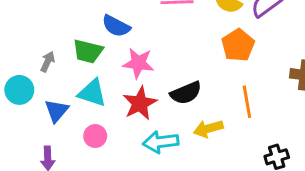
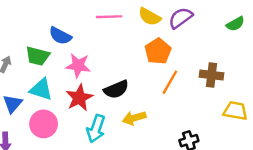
orange line: (247, 102) -> (170, 82), moved, turned 40
pink circle: (95, 136) -> (44, 124), size x1.5
cyan arrow: (161, 142) -> (96, 129), turned -64

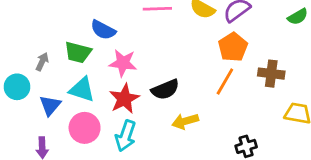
orange pentagon: (158, 51) -> (233, 47), moved
cyan arrow: (96, 129) -> (126, 136), moved

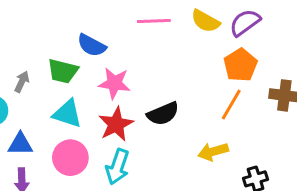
blue triangle: (50, 105) -> (20, 144), moved, turned 50
yellow arrow: (185, 121) -> (213, 152), moved

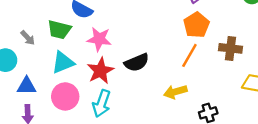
gray arrow: (22, 82) -> (28, 38), turned 112
cyan triangle: (67, 114) -> (63, 62), turned -40

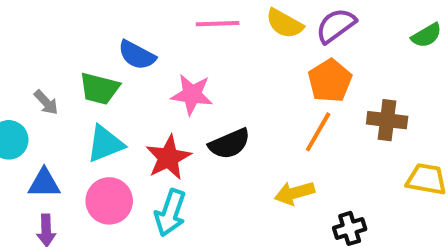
pink star: (99, 39) -> (192, 94), moved

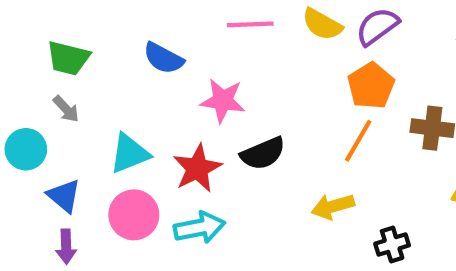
green trapezoid: (99, 89) -> (68, 58), moved
blue triangle: (44, 183) -> (64, 196), turned 40
cyan arrow: (170, 213) -> (199, 228), turned -120

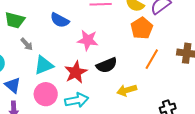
orange pentagon: (371, 86) -> (142, 28), moved
gray arrow: (66, 109) -> (27, 44), moved
yellow arrow: (333, 206) -> (127, 90), moved

